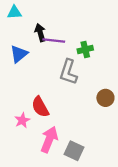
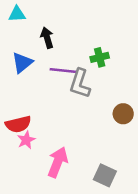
purple line: (54, 40) -> (63, 70), moved
red semicircle: (40, 107) -> (18, 124), moved, turned -75
gray square: (74, 151) -> (105, 175), moved

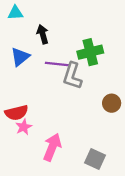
green cross: (100, 57) -> (90, 52), size x1.5

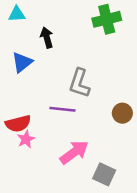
green cross: (90, 52) -> (107, 19), moved
purple line: (57, 64) -> (62, 109), moved
pink arrow: (52, 147) -> (74, 152), moved, turned 32

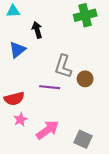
brown circle: (122, 113) -> (85, 79), moved
pink star: (26, 139) -> (20, 119), moved
pink arrow: (74, 152) -> (48, 130), moved

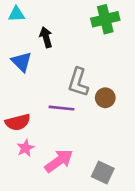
blue triangle: (17, 50) -> (22, 62), turned -36

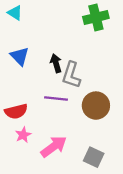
cyan triangle: (16, 14) -> (15, 13), turned 35
black arrow: (46, 37) -> (56, 63), moved
brown circle: (105, 98) -> (96, 106), moved, size x1.5

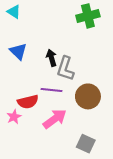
red semicircle: (16, 111) -> (28, 102), moved
pink star: (23, 135) -> (14, 117), moved
pink arrow: (54, 147) -> (55, 119), moved

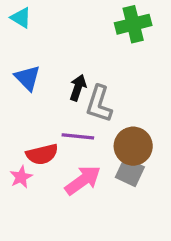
black arrow: (51, 58) -> (78, 88), turned 35
gray square: (86, 144) -> (130, 172), moved

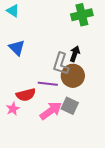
black arrow: (78, 88) -> (75, 54), moved
brown circle: (133, 146) -> (73, 76), moved
gray square: (130, 172) -> (70, 106), moved

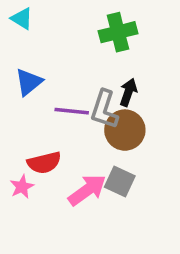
green cross: (82, 15) -> (118, 32), moved
blue triangle: (17, 48) -> (29, 82), turned 36
purple line: (48, 84) -> (72, 111), moved

